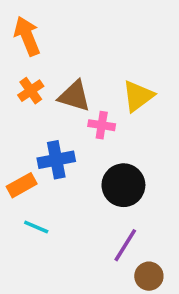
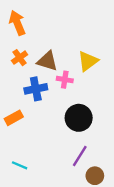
blue cross: (56, 160) -> (36, 89), moved
cyan line: (36, 227) -> (20, 165), moved

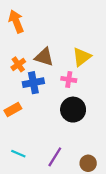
orange cross: (20, 58) -> (18, 64), moved
pink cross: (65, 80) -> (69, 79), moved
purple line: (80, 156) -> (55, 157), moved

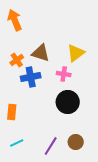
orange rectangle: (13, 110) -> (12, 112), moved, turned -56
cyan line: (18, 154) -> (17, 143), turned -48
brown circle: (88, 163) -> (76, 142), moved

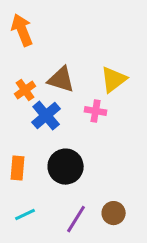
blue cross: (31, 77) -> (46, 115), turned -30
black circle: (68, 102) -> (66, 167), moved

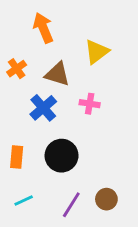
orange arrow: (22, 30) -> (43, 28), moved
yellow triangle: (114, 79) -> (97, 52), moved
orange cross: (25, 90) -> (17, 69), moved

